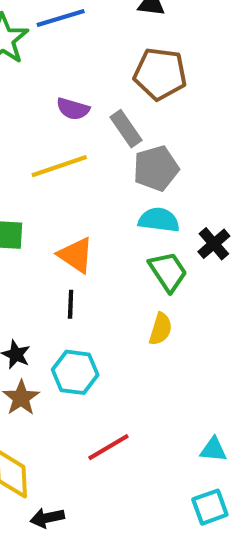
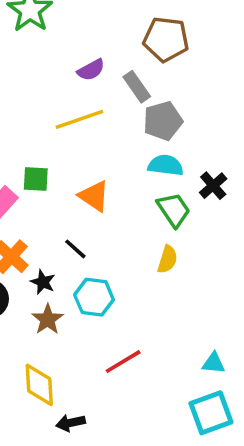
purple semicircle: (73, 109) -> (91, 70), turned -44
black line: (71, 304) -> (75, 249), moved, turned -50
cyan square: (210, 507) -> (211, 413), size x1.4

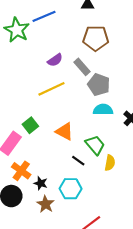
gray pentagon: (163, 121) -> (99, 85), turned -30
green square: (36, 179) -> (30, 125), turned -35
green trapezoid: (174, 210) -> (95, 145), moved
black line: (75, 249) -> (78, 161), moved

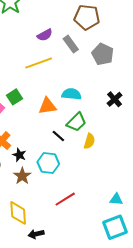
gray pentagon: (99, 85) -> (103, 54), moved
cyan semicircle: (103, 110) -> (72, 94), moved
orange triangle: (64, 131) -> (47, 106), turned -42
green trapezoid: (95, 145) -> (76, 122), turned 80

